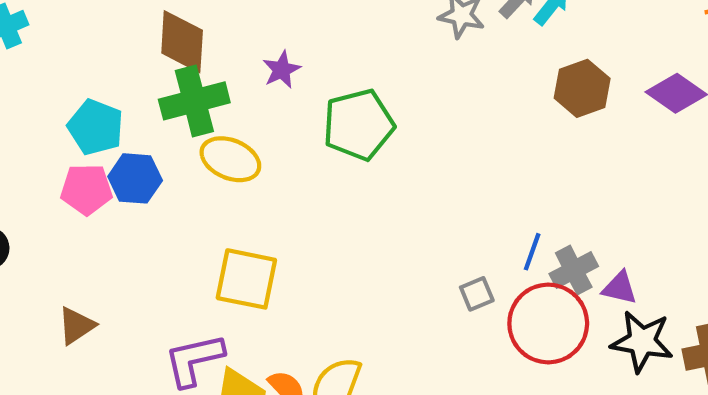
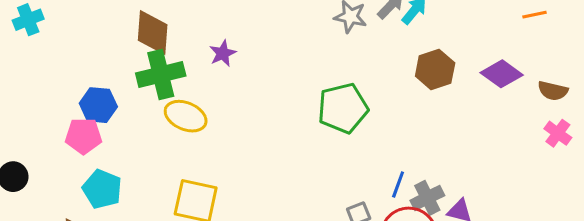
green pentagon: (359, 125) -> (343, 108), moved
cyan pentagon: (96, 127) -> (102, 189), moved
blue hexagon: (135, 178) -> (98, 105), moved

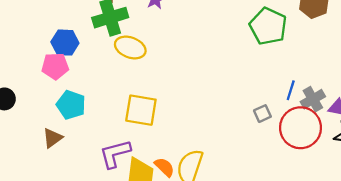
green pentagon: (343, 108) -> (268, 26), moved, turned -30

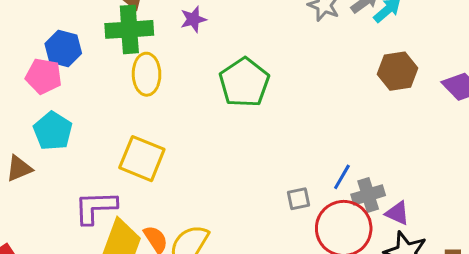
green pentagon: (268, 26) -> (244, 82), moved
yellow ellipse: (130, 47) -> (147, 74), turned 56

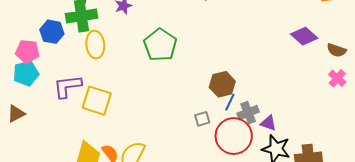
blue hexagon: (63, 49) -> (52, 32), moved
brown hexagon: (398, 71) -> (222, 84), moved
cyan pentagon: (53, 131) -> (26, 73), moved, turned 30
purple L-shape: (95, 207) -> (67, 86), moved

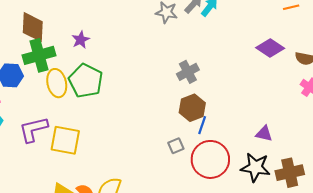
green pentagon: (160, 45) -> (86, 81), moved
gray cross: (248, 113) -> (188, 72), moved
purple triangle: (268, 123) -> (264, 134), moved

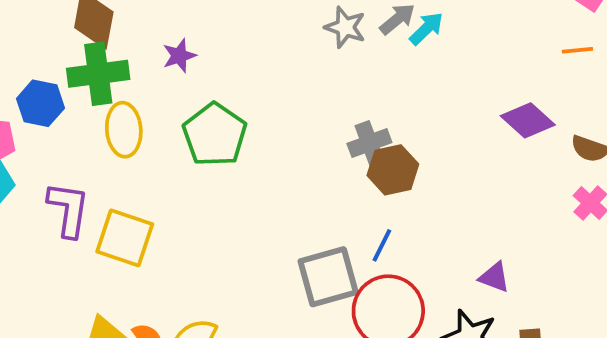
green pentagon: (86, 81) -> (215, 135), moved
brown hexagon: (192, 108) -> (393, 170), moved
purple L-shape: (33, 129) -> (68, 209), turned 104
gray square: (176, 146) -> (328, 277), size x2.0

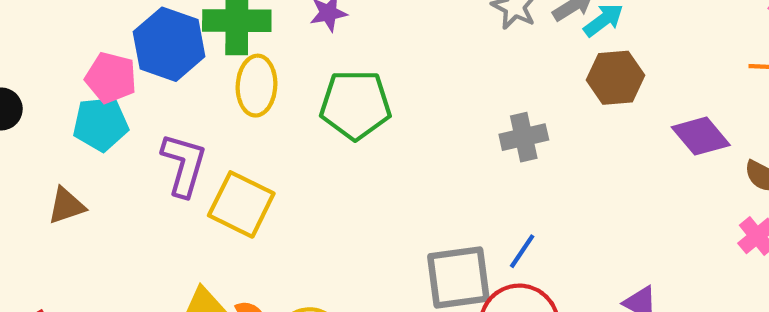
blue hexagon: (40, 103) -> (169, 44), size x1.4
green pentagon: (215, 135) -> (355, 105), turned 30
brown hexagon: (393, 170) -> (616, 78), moved

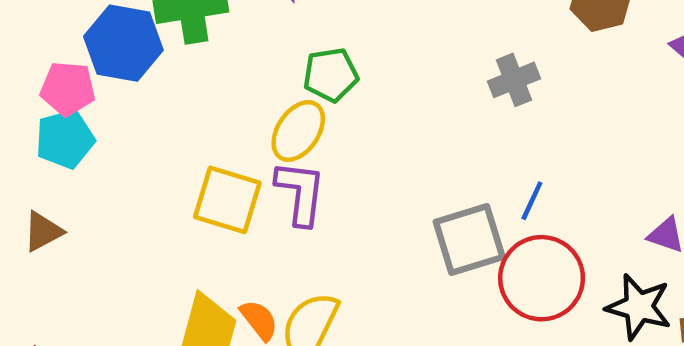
yellow ellipse: (257, 86) -> (298, 131), moved, turned 40
green pentagon: (355, 105) -> (331, 75), size x0.7
purple L-shape: (184, 165) -> (300, 193), moved

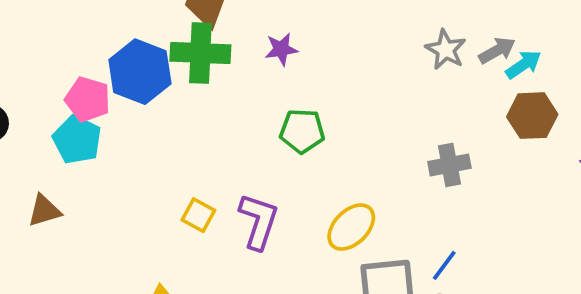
yellow ellipse: (298, 131) -> (351, 227), moved
cyan pentagon: (65, 139) -> (77, 140), turned 30
yellow square: (227, 200) -> (198, 215), size x0.6

